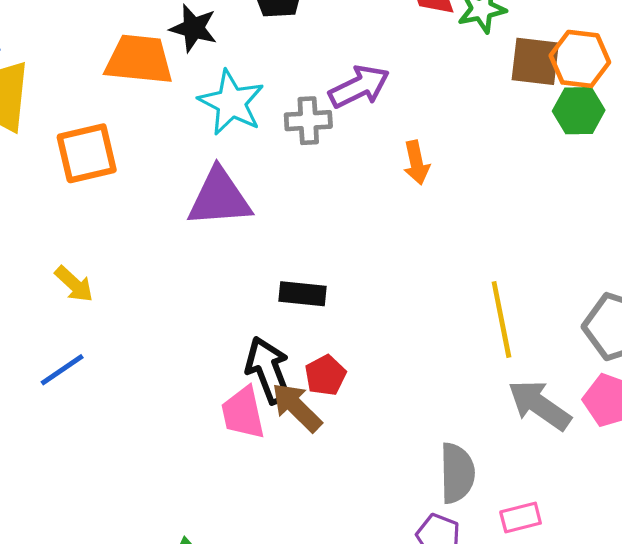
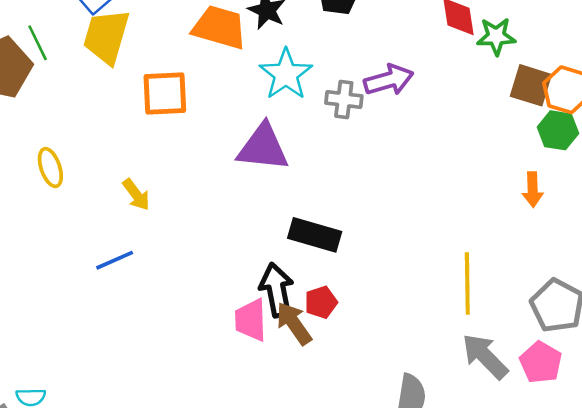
orange arrow: (416, 163) -> (533, 189), moved
black rectangle: (303, 294) -> (315, 235), size x1.4

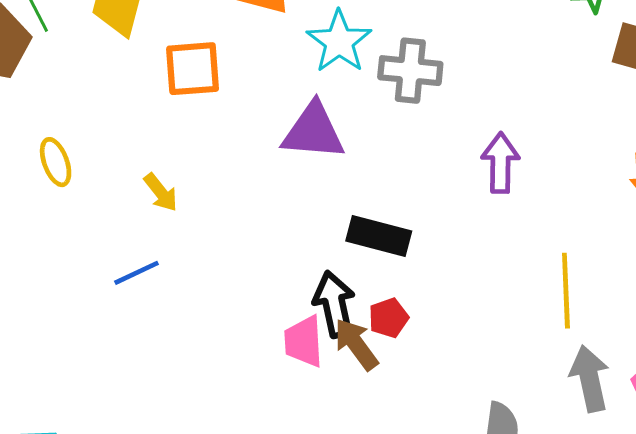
purple arrow: (389, 80) -> (500, 163), moved, turned -72
gray cross: (344, 99) -> (410, 71), size x1.4
gray arrow: (485, 356) -> (590, 379), turned 34

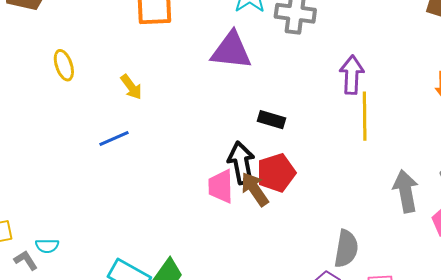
black rectangle: (379, 236) -> (272, 120), size x0.7
yellow line: (566, 291) -> (365, 116), moved
red pentagon: (388, 318) -> (276, 173), size x1.5
gray arrow: (590, 379) -> (406, 191), moved

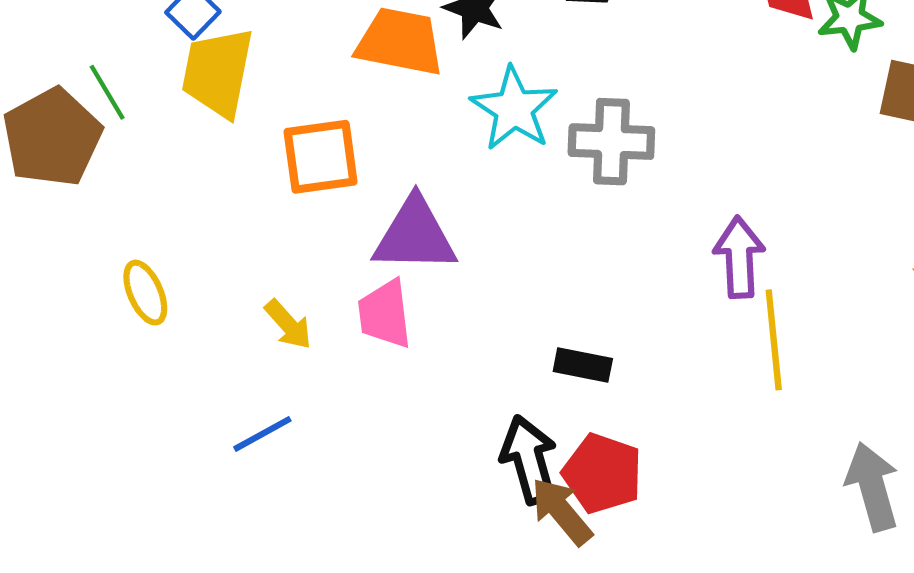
purple triangle: (231, 51) -> (415, 235), moved
red pentagon: (276, 173) -> (602, 473), turned -30
pink trapezoid: (221, 186) -> (385, 314), moved

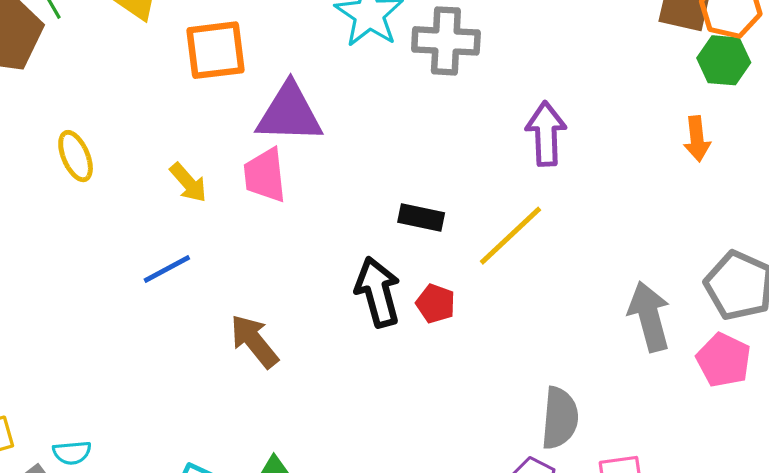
yellow line: (774, 340) -> (511, 236), moved, turned 52
red pentagon: (602, 473) -> (436, 304), size x0.6
brown arrow: (561, 511) -> (254, 341), moved

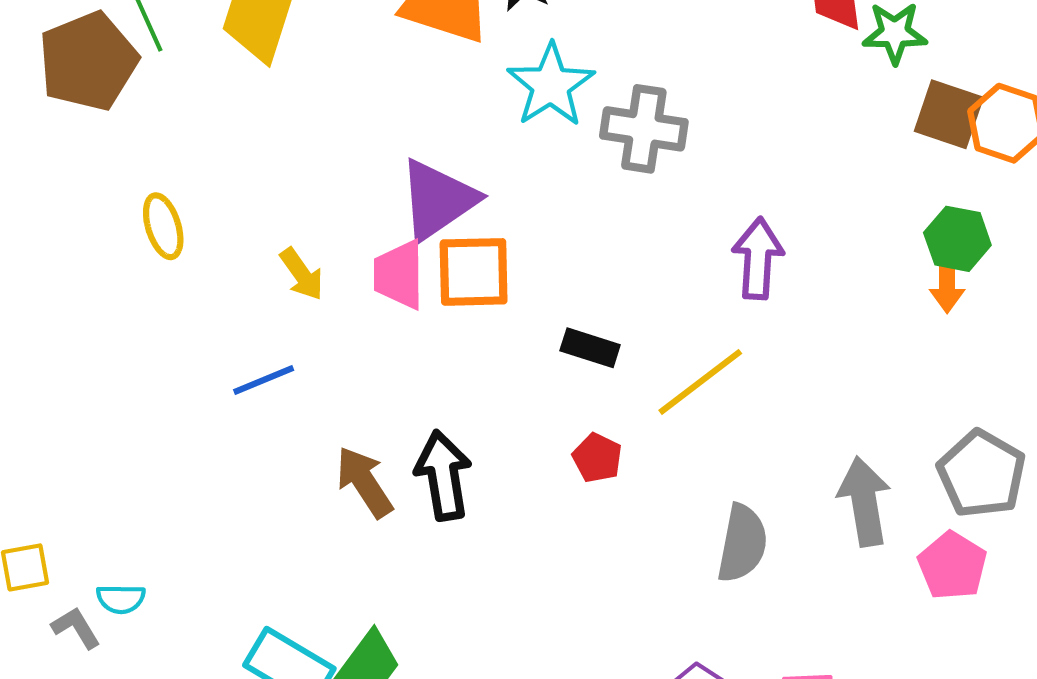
orange square: (216, 50) -> (474, 272), moved
green hexagon: (724, 60) -> (957, 239), moved
purple triangle: (289, 113) -> (438, 200), turned -42
black arrow: (378, 292) -> (443, 475), moved
gray semicircle: (560, 418) -> (742, 543), moved

